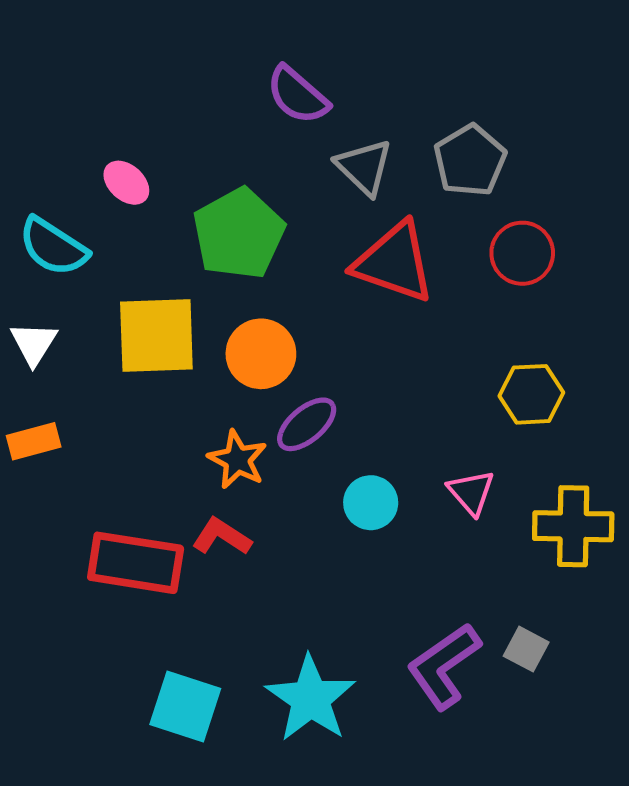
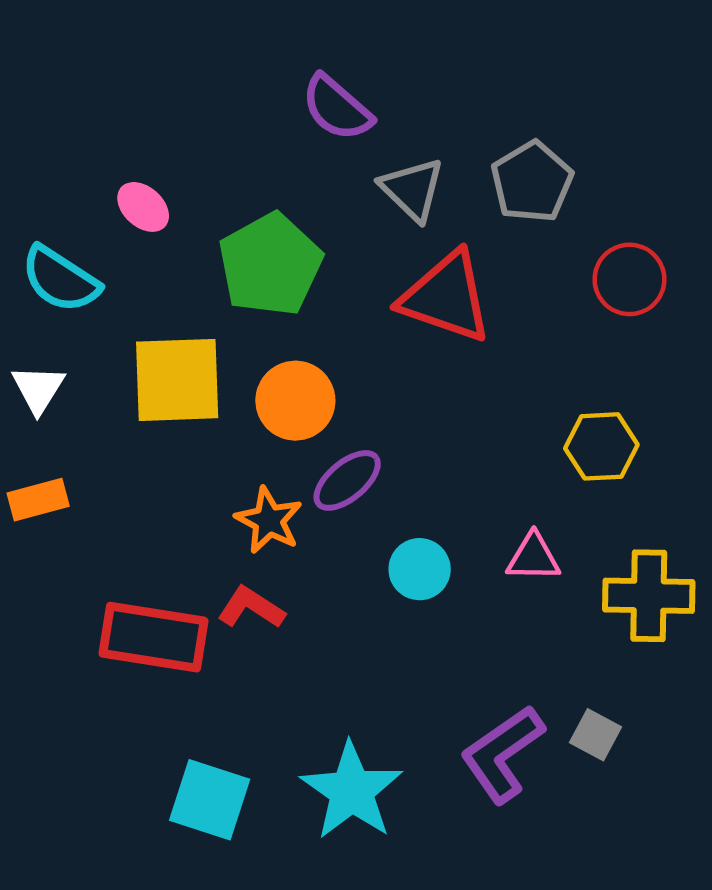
red circle: (522, 253) -> (629, 279), moved
pink triangle: (471, 492) -> (533, 557), turned -48

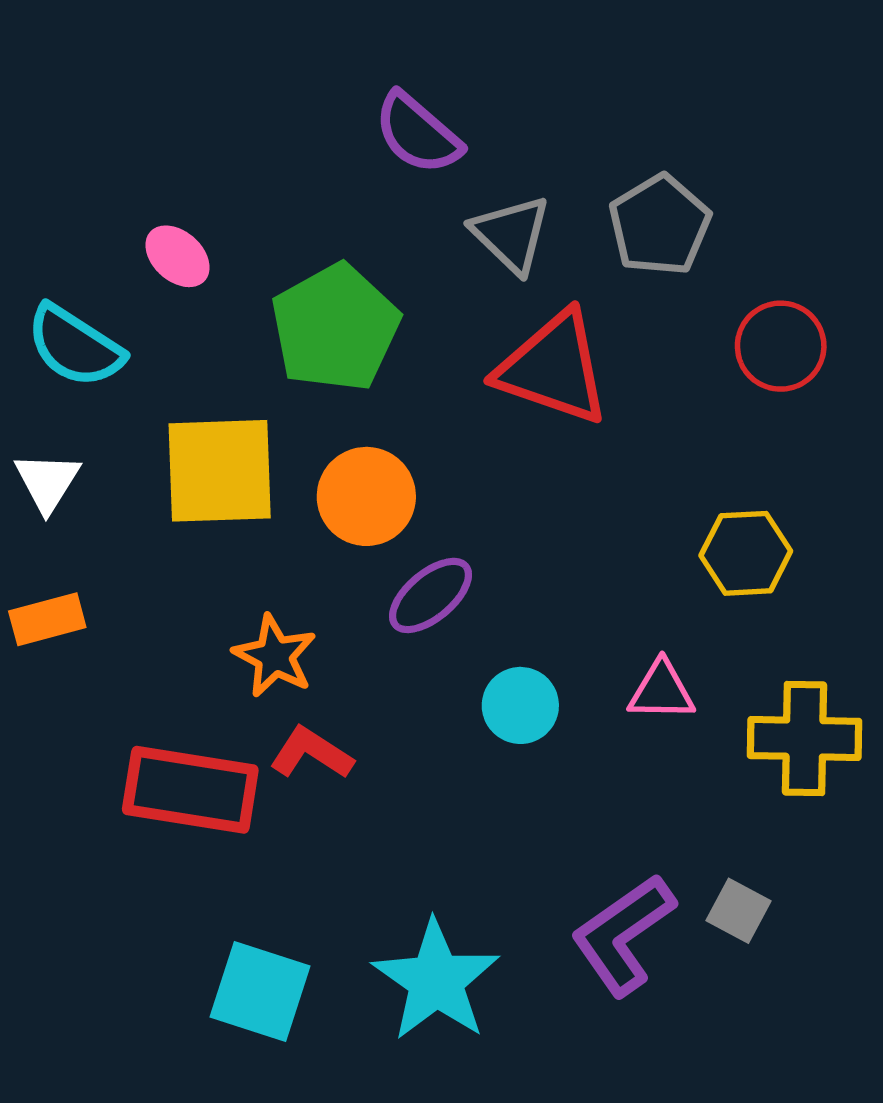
orange star: (269, 520) -> (275, 656), moved

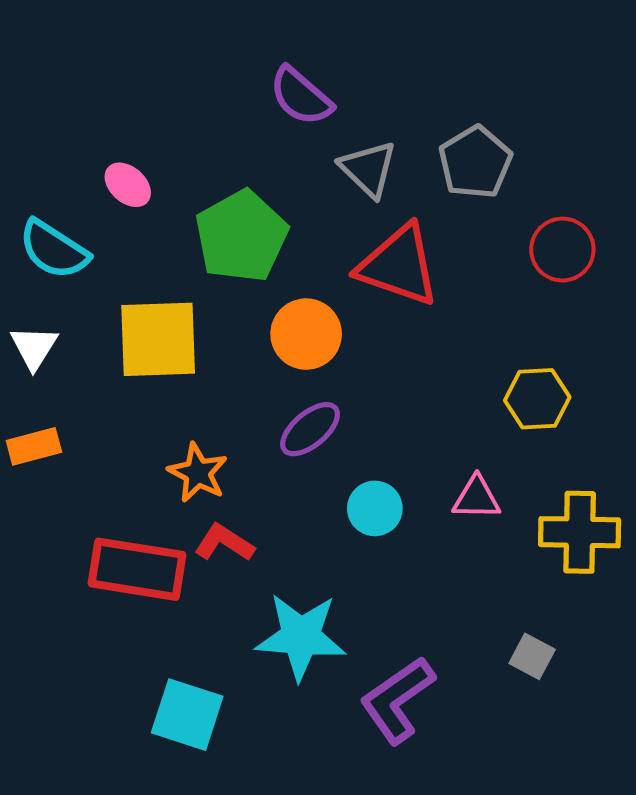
orange circle: (366, 496) -> (306, 334), moved
purple L-shape: (623, 935) -> (397, 700), moved
cyan star: (436, 980) -> (301, 637), moved, turned -30

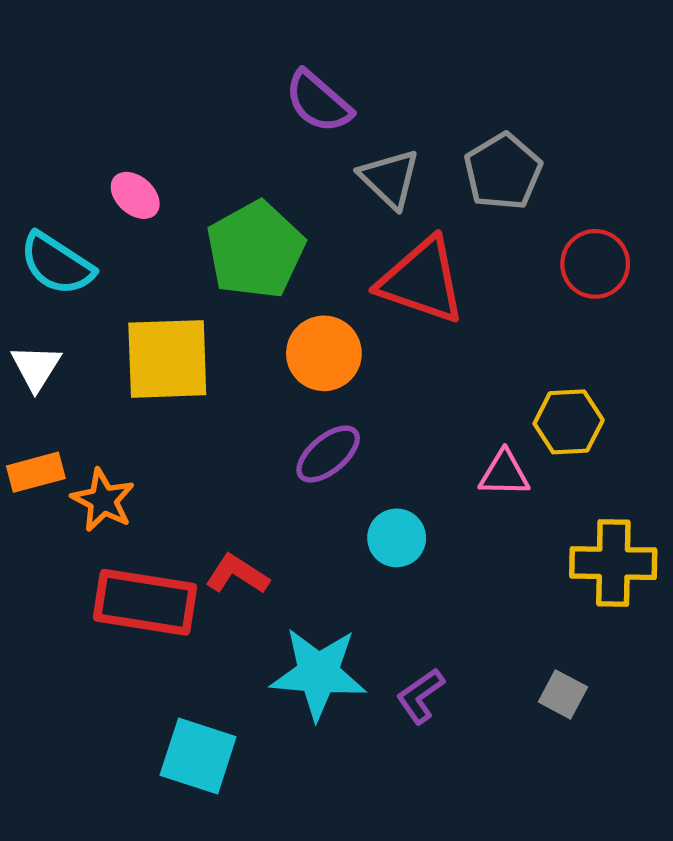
orange star: (198, 473) -> (103, 500), moved
pink triangle: (477, 498) -> (504, 474), moved
purple L-shape: (397, 700) -> (420, 696), moved, size x0.6

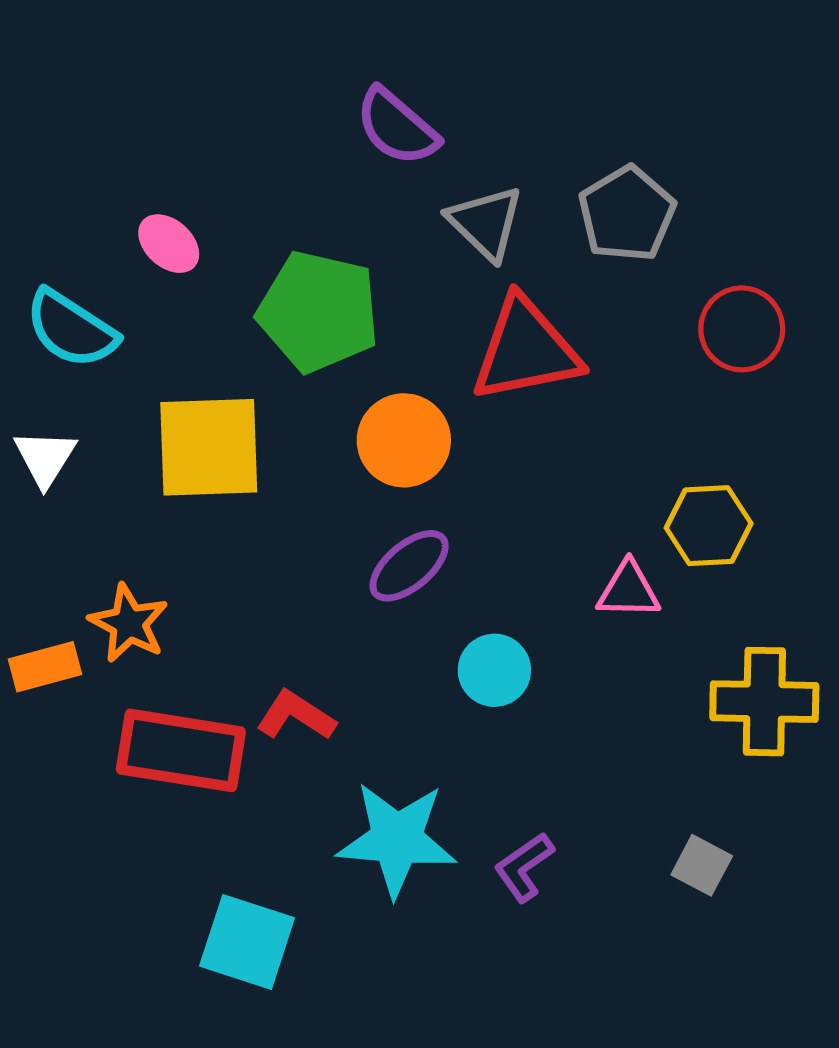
green pentagon: (255, 250) -> (318, 311), turned -30
red triangle: (422, 281) -> (526, 350), turned -30
orange rectangle: (36, 472) -> (45, 667), moved

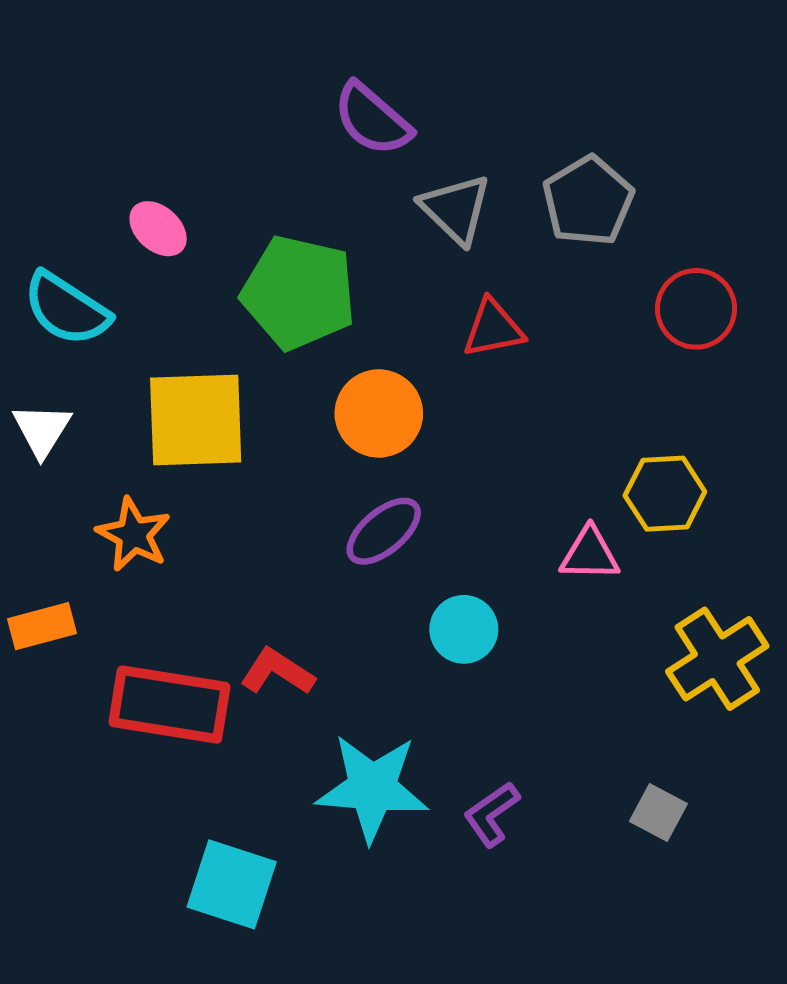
red triangle: (526, 350) -> (493, 328), size x0.6
orange star: (129, 623) -> (134, 534), moved
yellow cross: (764, 702) -> (717, 659), turned -34

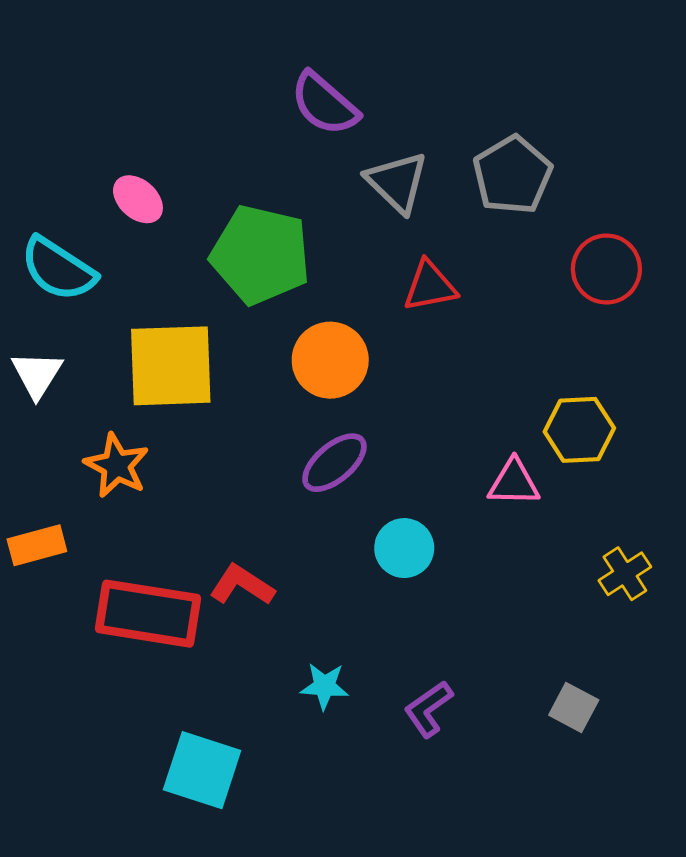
yellow cross: (717, 659) -> (625, 574), size x0.6
cyan star: (372, 788) -> (324, 686), size x0.5

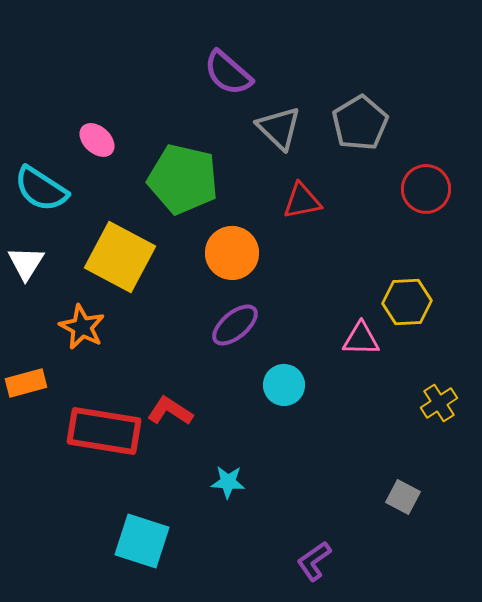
yellow square: (171, 366) -> (120, 257), turned 30
purple L-shape: (428, 709) -> (314, 561), moved

